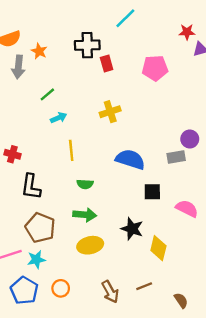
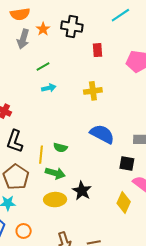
black cross: (87, 45) -> (72, 27), moved
yellow line: (71, 150) -> (41, 155), moved
black square: (152, 192) -> (127, 163), moved
black star: (132, 229) -> (82, 191), moved
yellow diamond: (158, 248) -> (124, 203), moved

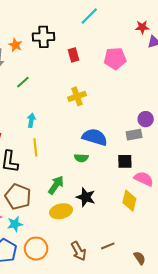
cyan arrow: (49, 88) -> (31, 120), moved, turned -56
green semicircle: (60, 148) -> (81, 158), moved
yellow line: (41, 155) -> (35, 147), moved
green arrow: (55, 173) -> (56, 185), turned -60
orange circle: (24, 231) -> (36, 249), size x1.5

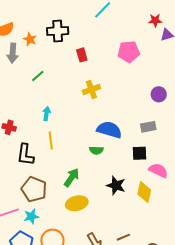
red rectangle: (73, 55) -> (82, 55), moved
purple circle: (146, 119) -> (159, 94), moved
black star: (86, 197) -> (116, 185), moved

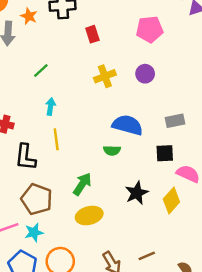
green line: (38, 76) -> (41, 70), moved
purple circle: (159, 94) -> (145, 74), moved
black star: (116, 185) -> (137, 193), turned 30
yellow diamond: (144, 192) -> (171, 201), turned 30

